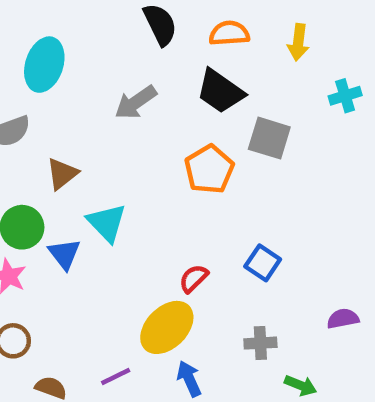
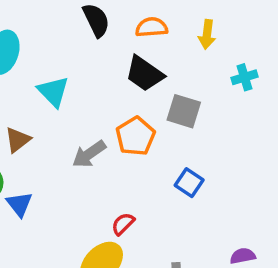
gray arrow: (136, 102) -> (89, 154), moved
cyan triangle: (107, 223) -> (53, 92), moved
blue square: (263, 263) -> (189, 183), moved

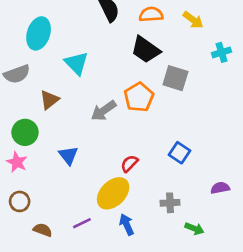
yellow arrow: (207, 34) -> (193, 20), turned -60
blue square: (189, 183) -> (179, 153), moved
blue triangle: (19, 204) -> (68, 155), moved

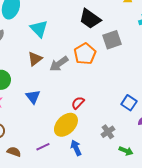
gray square: (175, 78) -> (112, 40), turned -36
brown triangle: (49, 100) -> (35, 59), moved
blue square: (179, 153) -> (129, 103), moved
gray cross: (170, 203) -> (108, 132), turned -32

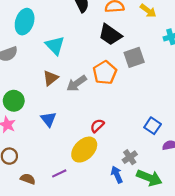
blue arrow: (76, 148) -> (117, 175), moved
green arrow: (126, 151) -> (149, 178), size x1.6

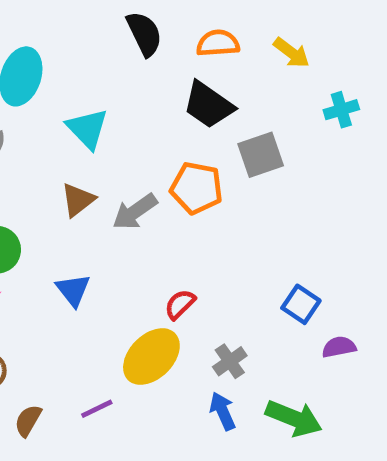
orange pentagon: (105, 73) -> (197, 188), turned -30
gray cross: (130, 157) -> (230, 361), moved
brown semicircle: (28, 179) -> (28, 421), turned -80

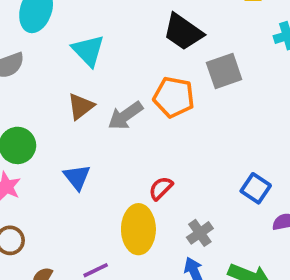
yellow ellipse: (151, 357) -> (138, 229), turned -45

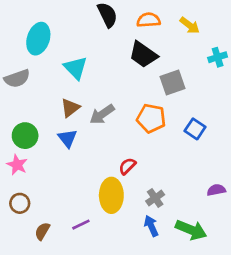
orange pentagon: (174, 97) -> (151, 118), moved
blue triangle: (77, 177) -> (68, 138), moved
blue square: (256, 188) -> (195, 129), moved

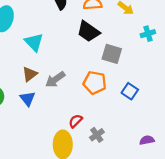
gray square: (172, 82) -> (112, 54), turned 36
gray cross: (155, 198) -> (97, 135), moved

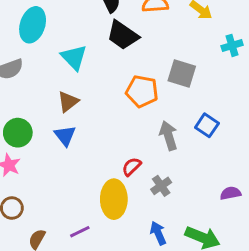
black trapezoid: (88, 31) -> (123, 35), moved
gray arrow: (55, 79) -> (168, 136), moved, turned 108
orange pentagon: (95, 83) -> (142, 91), moved

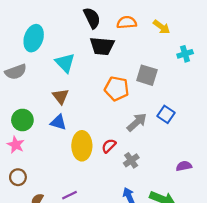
black trapezoid: (123, 35) -> (102, 46), turned -30
brown triangle: (68, 102) -> (61, 96), turned -30
blue triangle: (65, 136) -> (58, 122), turned -36
gray arrow: (168, 136) -> (137, 122), turned 65
yellow ellipse: (114, 199) -> (82, 146), moved

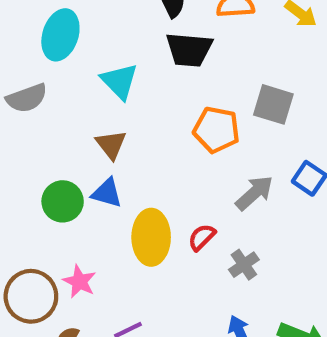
green circle: (22, 120) -> (63, 201), moved
pink star: (16, 145) -> (79, 282), moved
brown circle: (18, 177) -> (31, 296), size x1.6

